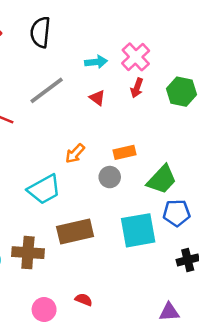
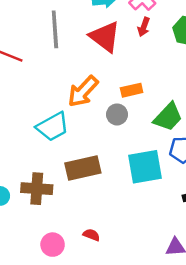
gray line: (47, 90) -> (55, 29), turned -57
red triangle: (97, 98) -> (105, 37), size x2.0
orange arrow: (75, 154) -> (83, 91), size x1.6

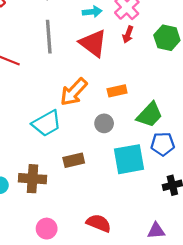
gray circle: (117, 114) -> (104, 123), moved
brown rectangle: (83, 168) -> (74, 160), size x0.7
red semicircle: (91, 235) -> (99, 223), moved, size x1.6

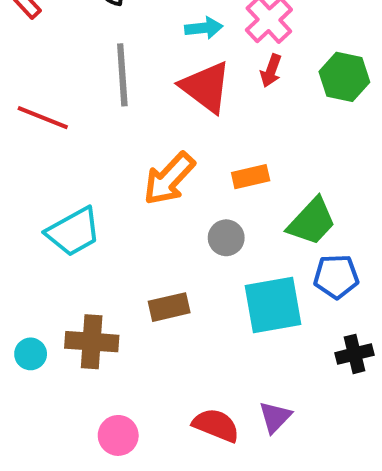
cyan trapezoid: (47, 123) -> (73, 232), moved
purple triangle: (156, 231) -> (275, 417), moved, turned -42

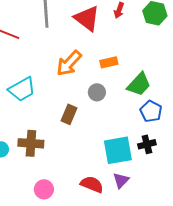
blue pentagon: (336, 277) -> (151, 111), turned 30
cyan square: (273, 305) -> (118, 150), moved
brown rectangle: (169, 307) -> (69, 114), moved, turned -54
black cross: (355, 354) -> (147, 144), moved

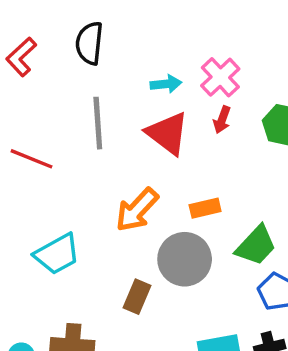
gray circle: (97, 92) -> (185, 259), size x1.8

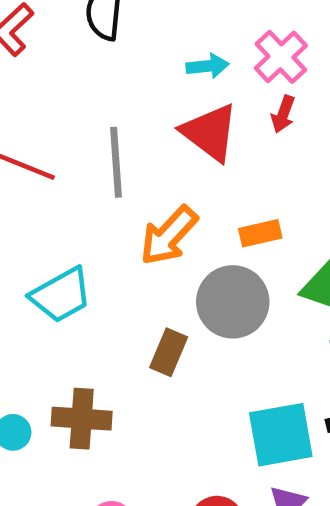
gray line: (98, 123) -> (116, 162), moved

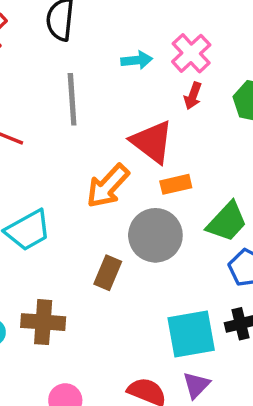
red triangle: (210, 132) -> (152, 142), moved
gray line: (116, 162) -> (72, 99), moved

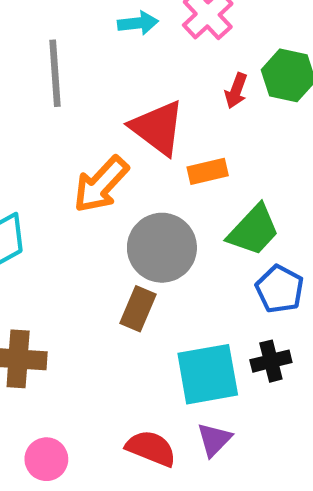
red arrow: (193, 96) -> (236, 91), moved
orange rectangle: (176, 184) -> (208, 171), moved
brown rectangle: (108, 273) -> (138, 309), moved

